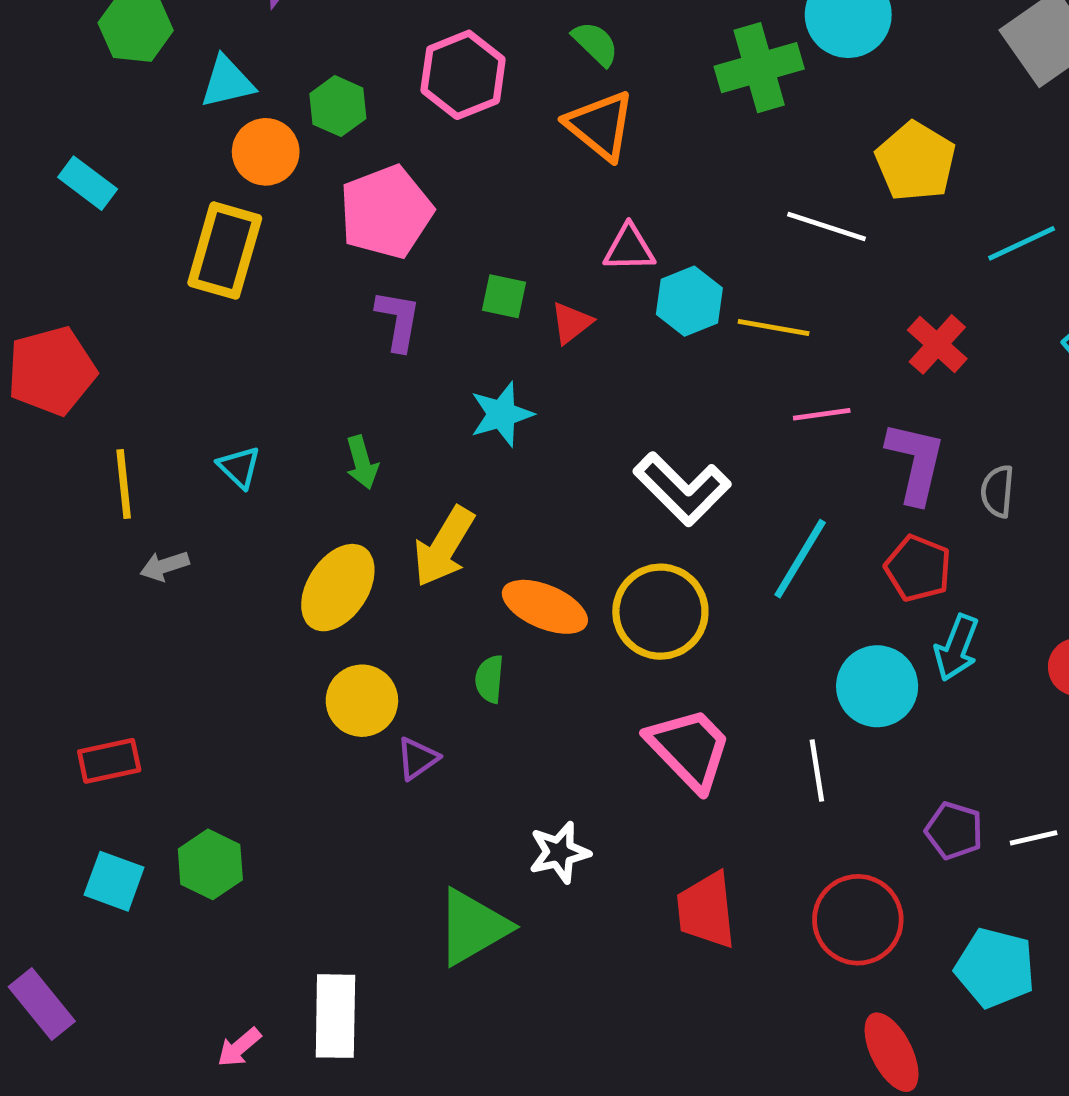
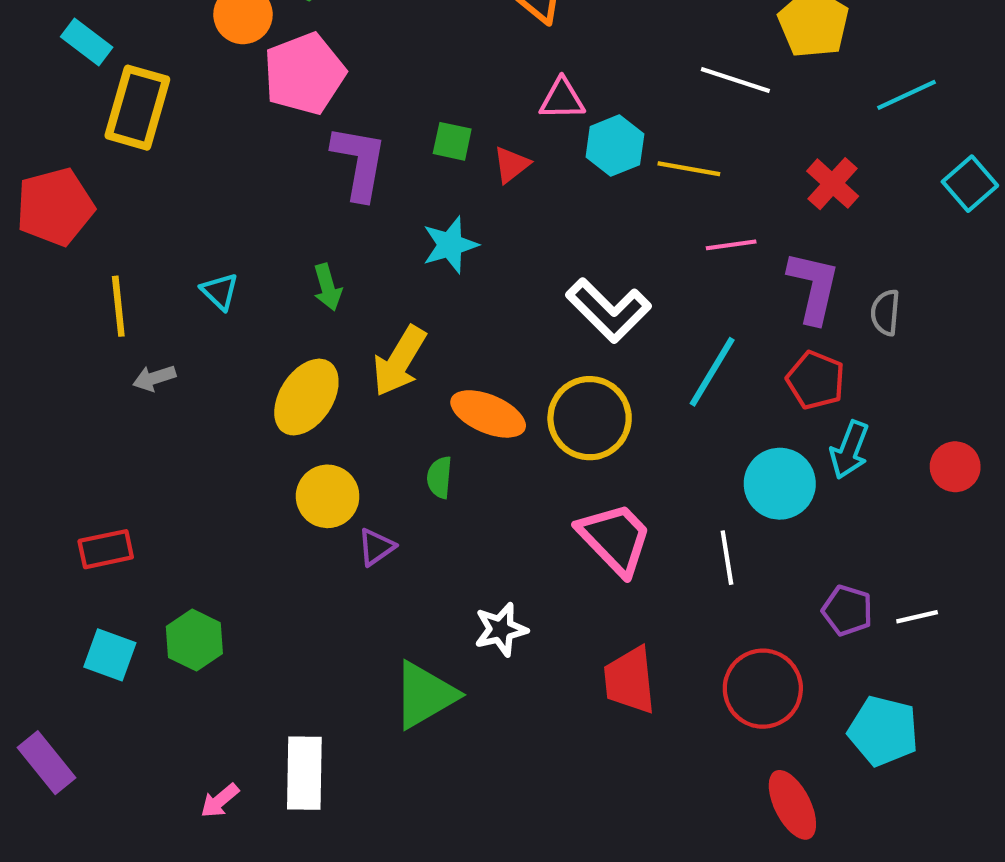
pink pentagon: (386, 212) -> (304, 74), moved
yellow rectangle: (225, 251) -> (137, 108), moved
purple L-shape: (398, 320) -> (359, 162), size x1.4

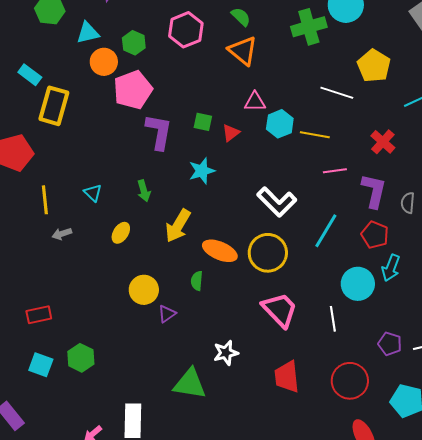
yellow ellipse: (306, 397) -> (121, 233), moved, size x0.6
green triangle: (425, 695) -> (190, 384), turned 39

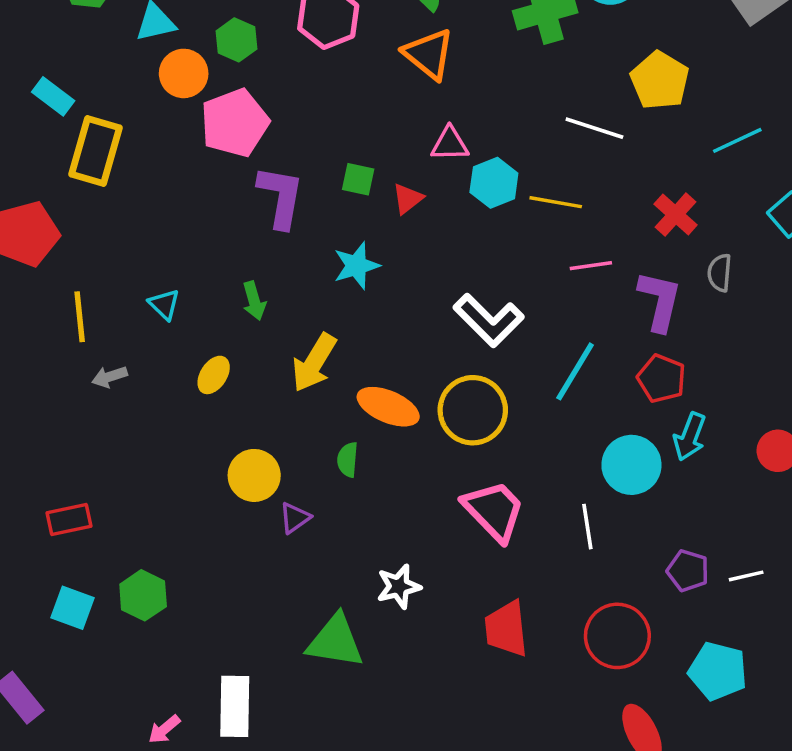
gray semicircle: (408, 203) -> (720, 273), moved

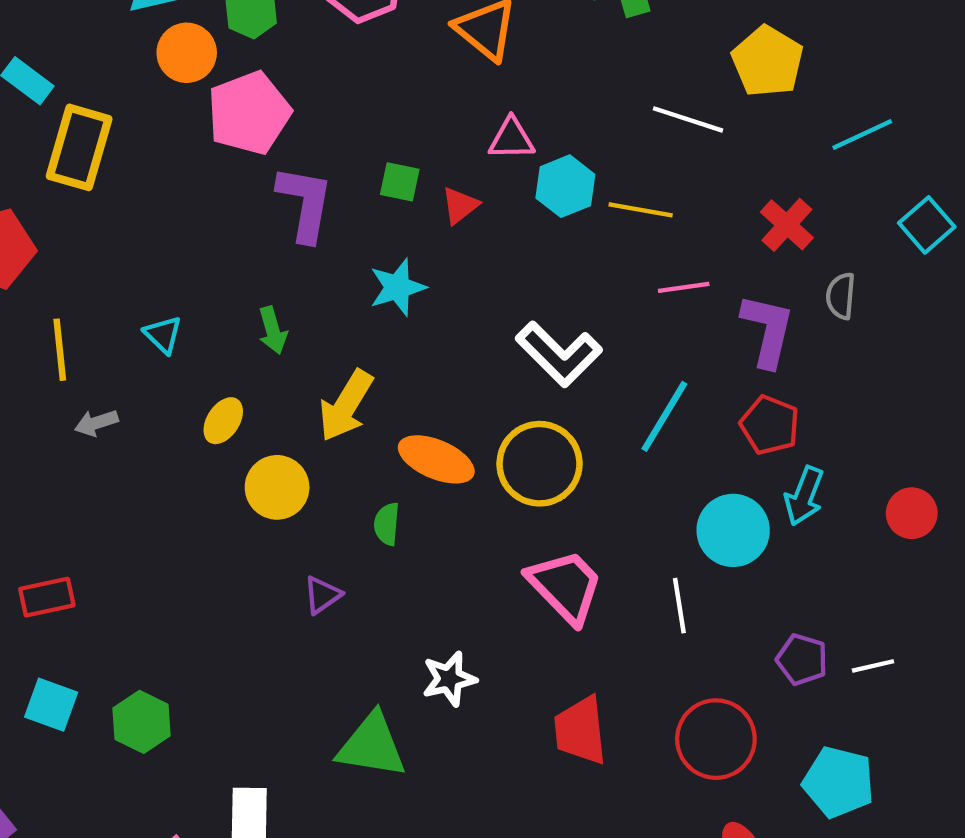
yellow circle: (254, 475) -> (277, 487), moved
green hexagon: (143, 595) -> (142, 722), moved

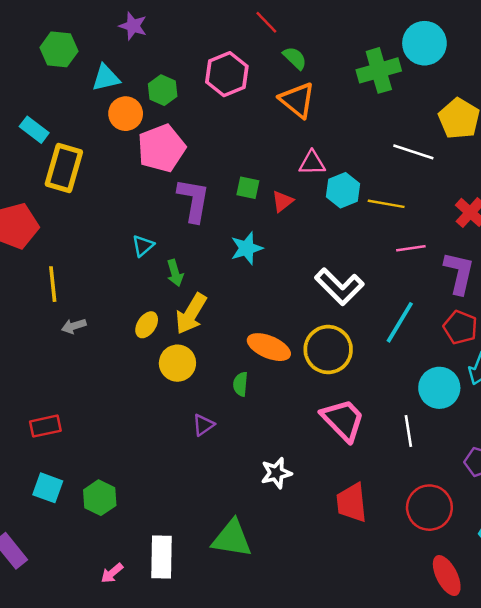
cyan triangle: (163, 335) -> (143, 246), moved, turned 35
yellow arrow: (346, 406) -> (191, 314), moved
green triangle: (372, 746) -> (232, 538), moved

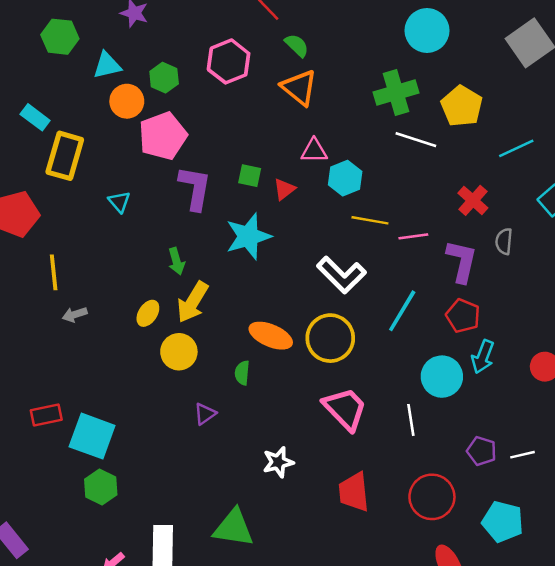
green cross: (379, 70) -> (396, 92), moved
yellow line: (386, 204) -> (370, 220), moved
cyan triangle: (143, 246) -> (119, 202), moved, turned -30
cyan star: (247, 248) -> (248, 236), size x1.4
cyan square: (48, 488) -> (92, 436), moved, size x1.5

